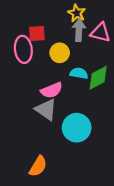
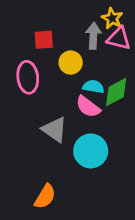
yellow star: (77, 13) -> (112, 18), moved
pink ellipse: (23, 49) -> (28, 77), moved
pink semicircle: (52, 90) -> (88, 107), moved, turned 60

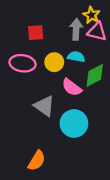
yellow circle: (71, 63) -> (54, 62), moved
pink ellipse: (28, 77) -> (23, 63), turned -75
cyan semicircle: (93, 87) -> (76, 57), moved

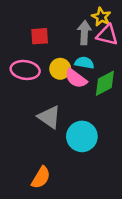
pink semicircle: (72, 87) -> (76, 78), moved

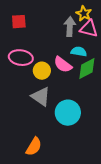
red square: (40, 36) -> (19, 22), moved
cyan semicircle: (84, 63) -> (79, 52), moved
yellow circle: (60, 69) -> (42, 71), moved

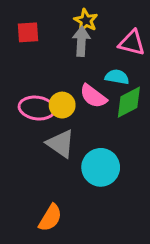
yellow star: (84, 14) -> (86, 21), moved
gray arrow: (70, 27) -> (81, 41), moved
pink ellipse: (21, 58) -> (37, 108), moved

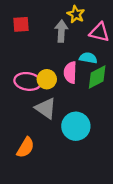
yellow star: (86, 21) -> (76, 14), moved
pink semicircle: (93, 96) -> (70, 72), turned 55
orange semicircle: (50, 218) -> (26, 147), moved

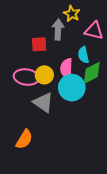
red square: (21, 24) -> (39, 44), moved
cyan semicircle: (88, 58) -> (83, 55), turned -112
cyan circle: (76, 126) -> (72, 88), moved

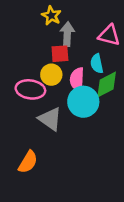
yellow star: (72, 14) -> (51, 16), moved
red square: (39, 44) -> (60, 54), moved
yellow circle: (44, 75) -> (51, 75), moved

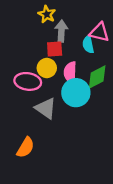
cyan semicircle: (97, 64) -> (88, 45), moved

